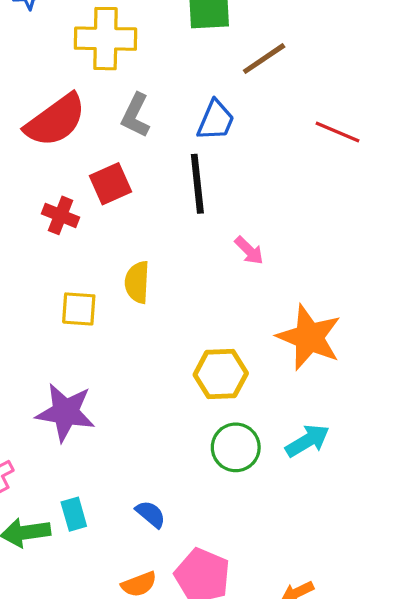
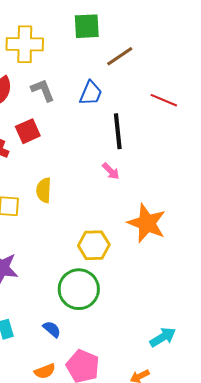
gray L-shape: (136, 115) -> (43, 90), turned 132
black line: (197, 184) -> (118, 131), moved
cyan arrow: (307, 441) -> (163, 337), moved
green circle: (236, 447) -> (79, 289), moved, size x1.4

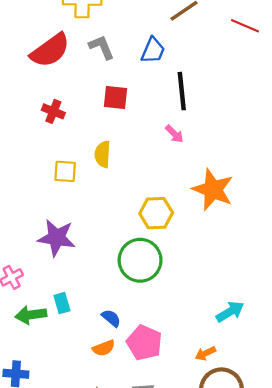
red line: (164, 100) -> (245, 26), moved
red square: (28, 131) -> (115, 97), moved, turned 30
blue semicircle: (52, 329) -> (111, 318), moved

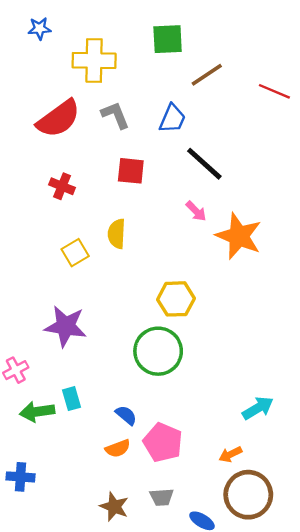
black line: (182, 91) -> (204, 164), turned -42
yellow square: (65, 171) -> (75, 253), turned -35
orange star: (213, 190) -> (239, 236), moved

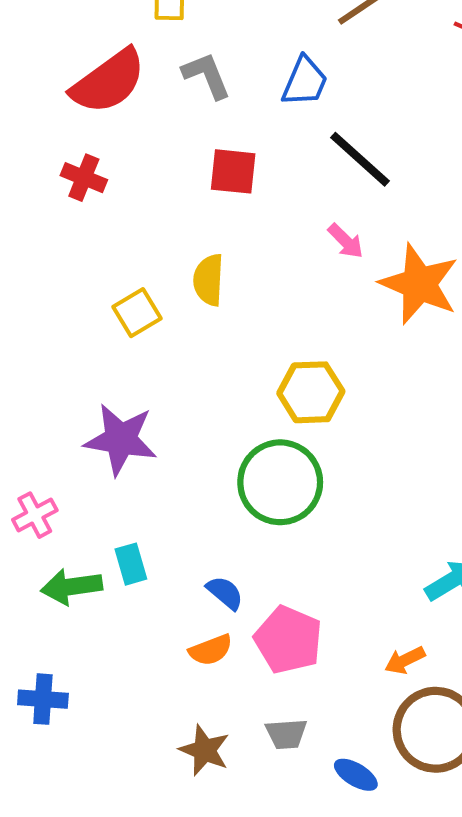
red cross: (62, 186) -> (84, 178), moved

